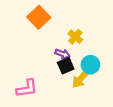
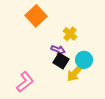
black square: (66, 66) -> (61, 61), turned -35
pink L-shape: (27, 88) -> (25, 82), turned -30

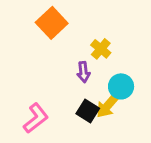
purple arrow: (58, 50) -> (83, 72), turned 64
black square: (61, 61) -> (88, 111), moved

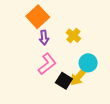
purple arrow: (83, 72) -> (44, 38), moved
pink L-shape: (36, 118) -> (47, 64), moved

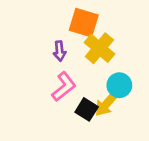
orange square: (38, 17) -> (84, 23), moved, turned -30
yellow cross: (73, 36) -> (99, 48), size x1.5

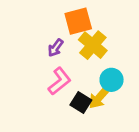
orange square: (84, 23) -> (78, 21), turned -32
purple arrow: (60, 51) -> (55, 48), turned 42

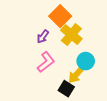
orange square: (78, 21) -> (60, 16), turned -30
black square: (81, 102) -> (66, 89), moved

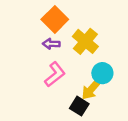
orange square: (60, 16) -> (55, 19), moved
purple arrow: (43, 37) -> (51, 44), turned 56

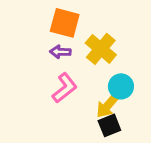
orange square: (55, 19) -> (65, 23), turned -30
black square: (79, 106) -> (109, 125), moved, turned 36

